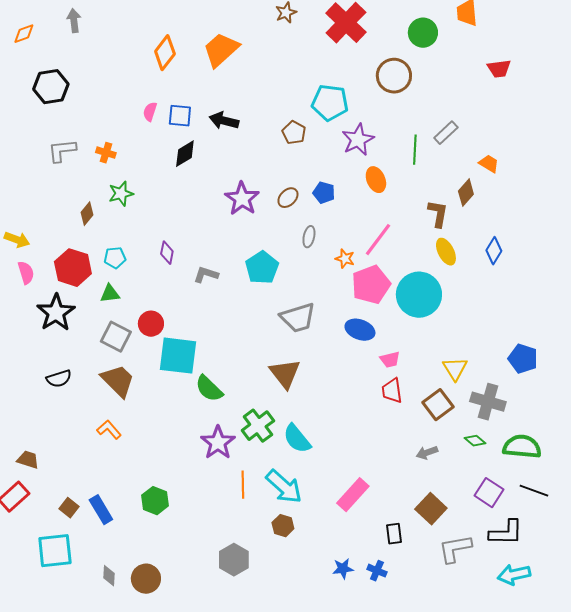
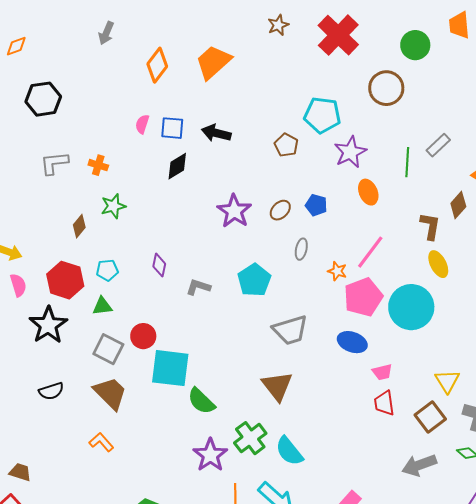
gray arrow: (74, 21) -> (106, 33), moved, turned -150
gray arrow: (427, 453) -> (419, 465), size x1.6

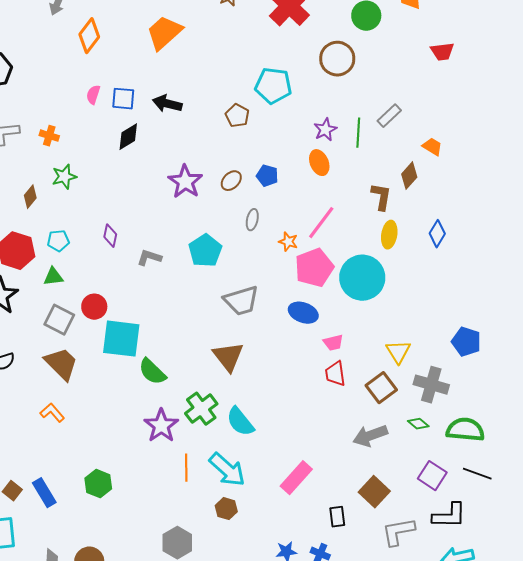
orange diamond: (157, 65) -> (89, 36), moved
purple star: (350, 152) -> (325, 130), moved, size x0.7
yellow ellipse: (438, 264) -> (389, 235), turned 36

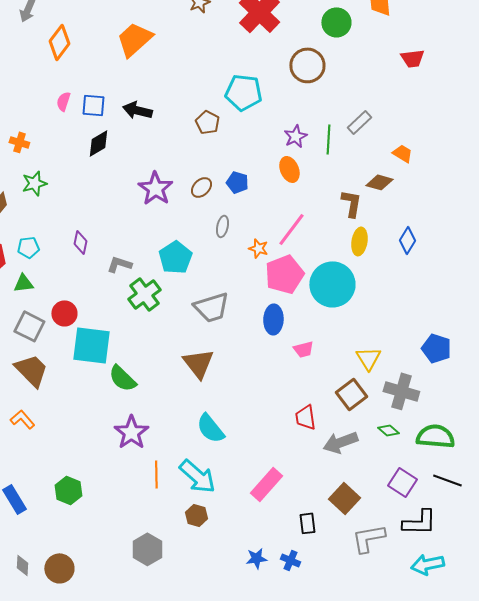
brown diamond: (409, 176) -> (379, 182), turned 64
blue ellipse: (303, 313) -> (273, 319), turned 72
red trapezoid: (335, 374) -> (305, 417), moved
green cross: (201, 409) -> (144, 294), moved

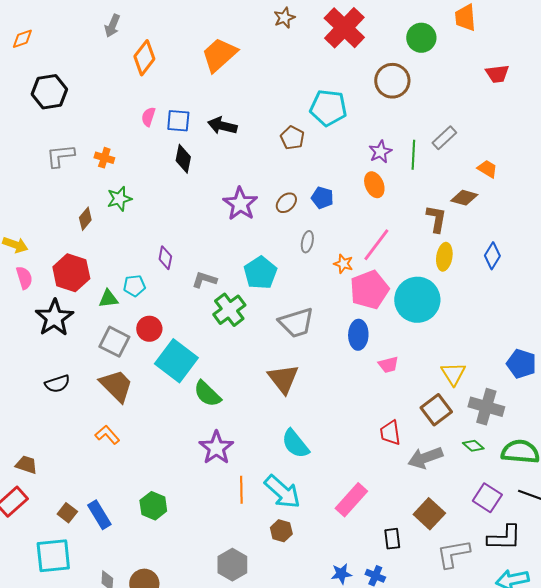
black diamond: (98, 143) -> (183, 159), turned -48
cyan pentagon: (28, 247) -> (134, 286), moved
cyan square: (91, 345) -> (176, 361), turned 30

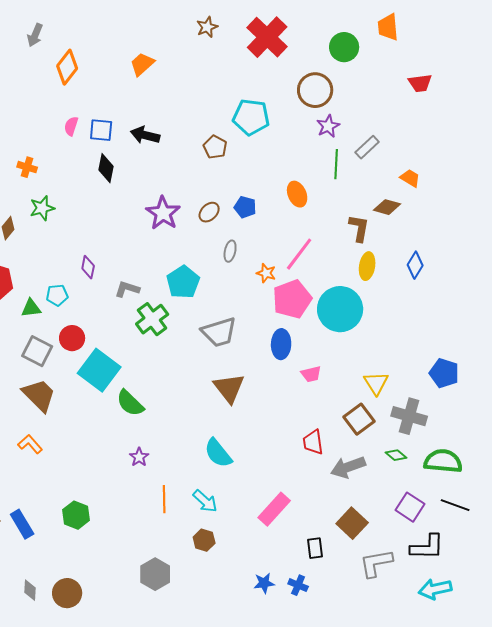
orange trapezoid: (219, 55) -> (142, 64), size x0.7
purple star: (380, 152) -> (328, 126), moved
brown triangle: (283, 379) -> (229, 388), moved
purple star: (216, 448) -> (139, 457), size x0.6
cyan arrow: (282, 492) -> (205, 501), size x0.7

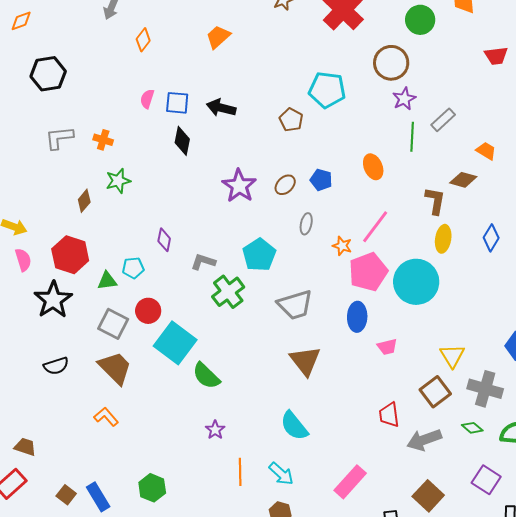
orange diamond: (67, 67) -> (143, 40), size x0.7

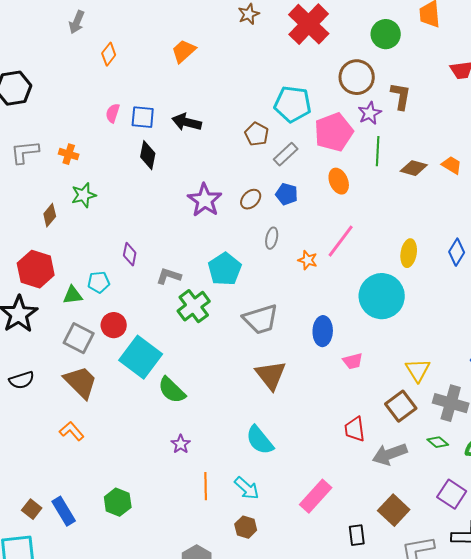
gray rectangle: (443, 120) -> (286, 154), moved
brown diamond: (463, 180) -> (414, 168), moved
brown L-shape: (435, 201) -> (401, 96), moved
pink pentagon: (368, 272) -> (334, 132), moved

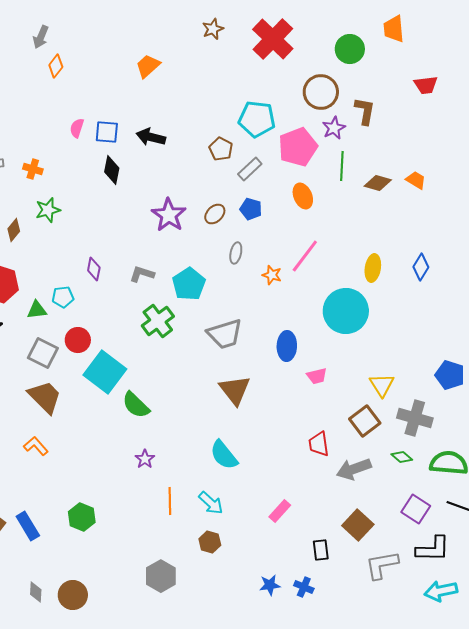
orange diamond: (109, 54) -> (56, 66), moved
gray L-shape: (169, 276) -> (142, 274), moved
pink rectangle: (316, 496) -> (280, 511), size x0.7

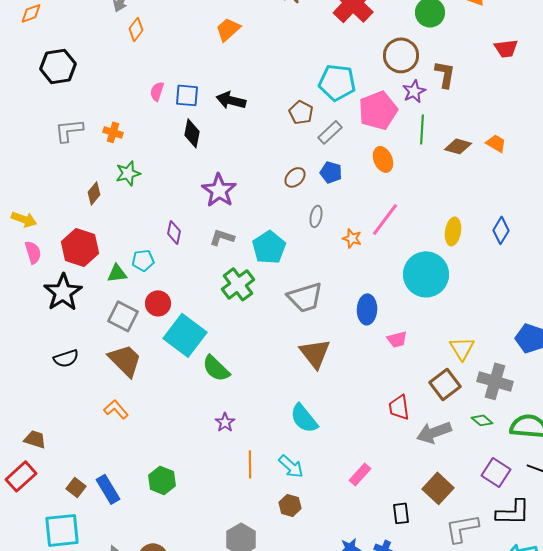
purple star: (169, 215) -> (219, 190), moved

